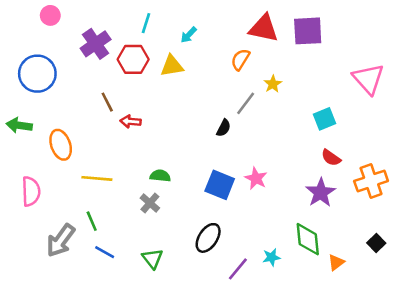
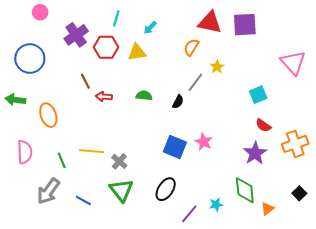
green semicircle: (160, 176) -> (144, 96), moved
yellow line: (97, 178) -> (92, 151), moved
green line: (92, 221) -> (62, 160), moved
green triangle: (152, 259) -> (121, 190), moved, size x1.4

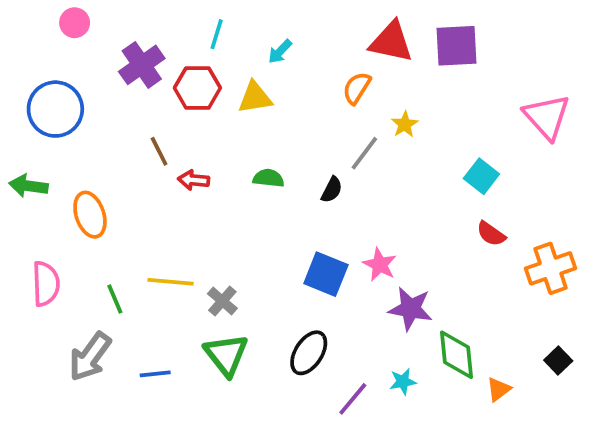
cyan square: (258, 95) -> (481, 176), turned -30
purple star: (255, 153) -> (410, 309), moved, turned -30
blue line: (83, 200) -> (155, 374), turned -35

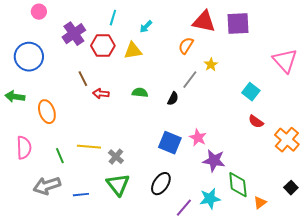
orange cross: (551, 268) -> (287, 140), turned -30
gray arrow: (90, 357) -> (47, 186), turned 36
cyan star: (403, 382) -> (210, 199), size x1.5

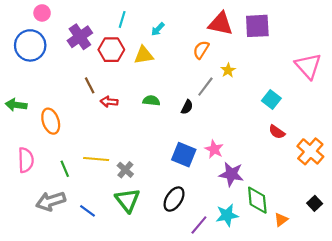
blue circle: (29, 57) -> (30, 45), moved
blue line: (81, 195) -> (87, 211), turned 42

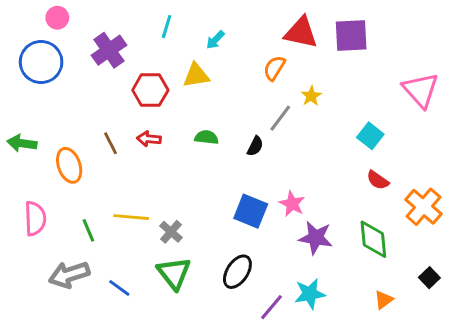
red hexagon: (111, 50) -> (150, 90), moved
brown line: (90, 85) -> (110, 143), moved
green diamond: (257, 200) -> (373, 239), moved

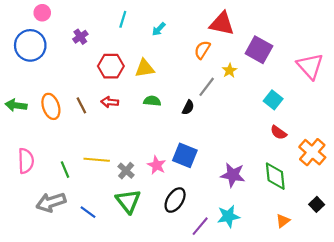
purple square: (351, 35) -> (259, 50), moved, turned 32
purple cross: (109, 50) -> (80, 37), size x0.6
yellow triangle: (196, 75) -> (145, 68), moved
orange ellipse: (69, 165) -> (51, 106), moved
pink star: (292, 204) -> (157, 165), moved

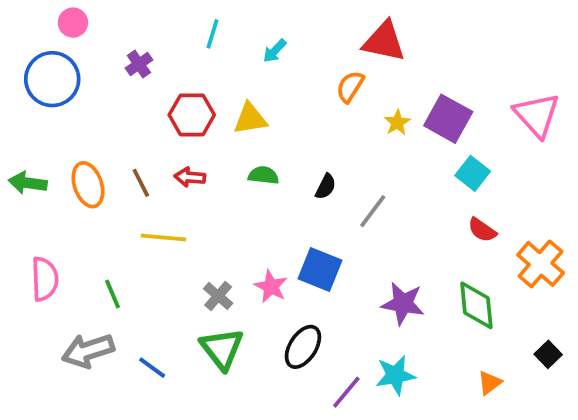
purple square: (259, 50) -> (448, 119), moved
gray line: (207, 87) -> (373, 211), moved
yellow line: (97, 160) -> (163, 238), moved

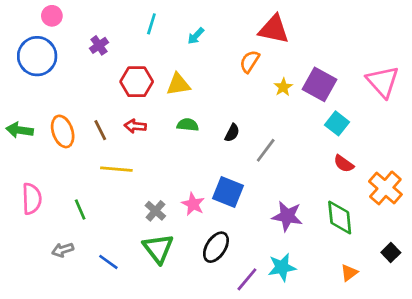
gray arrow: (88, 351) -> (63, 250), size x0.6

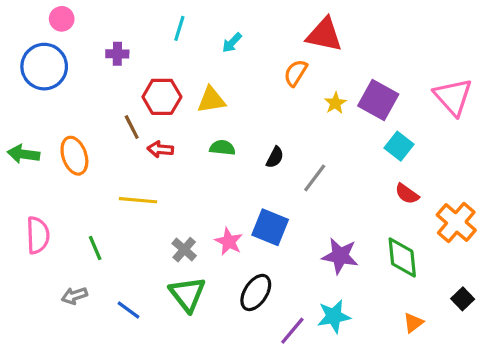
purple cross: (99, 45) -> (117, 54), turned 36
brown line: (100, 130) -> (132, 127), moved

